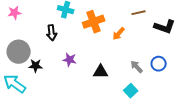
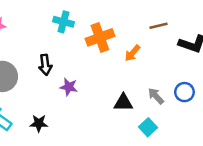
black arrow: (52, 33) -> (45, 65), moved
black star: (36, 66) -> (39, 123), moved
black triangle: (101, 72) -> (123, 102), moved

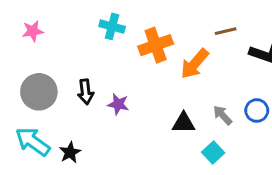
orange arrow: (132, 53) -> (195, 64), size x1.5
black arrow: (45, 65) -> (86, 92), moved
black star: (39, 123) -> (70, 152), moved, turned -30

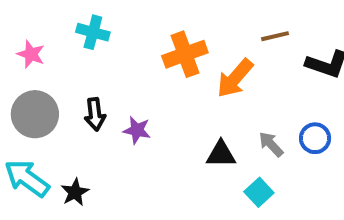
cyan cross: (112, 26) -> (93, 32), moved
pink star: (33, 31) -> (31, 54), moved, turned 30

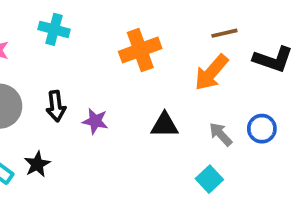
orange arrow: (235, 78) -> (211, 72), moved
black triangle: (221, 154) -> (165, 125), moved
black star: (75, 192) -> (37, 164), moved

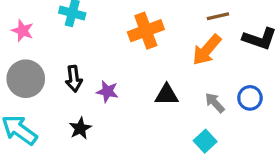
black star: (37, 164) -> (80, 128), moved

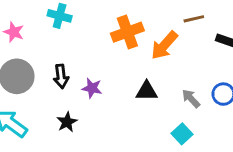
orange arrow: (207, 50) -> (164, 45), moved

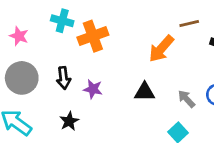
orange cross: (127, 32) -> (93, 36), moved

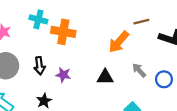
orange cross: (93, 36) -> (63, 32), turned 30
gray arrow: (186, 99) -> (139, 70), moved

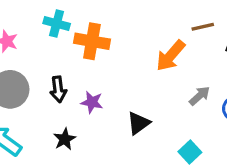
gray arrow: (139, 70) -> (199, 96), turned 91
black triangle: (105, 77) -> (138, 123), moved, turned -36

